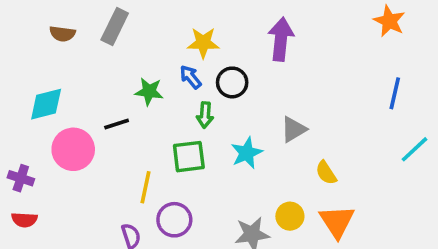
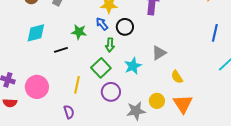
cyan diamond: (46, 104) -> (36, 33), moved
pink circle: (73, 149) -> (37, 87), moved
green square: (189, 157) -> (101, 68), turned -36
purple circle: (174, 220) -> (111, 92), moved

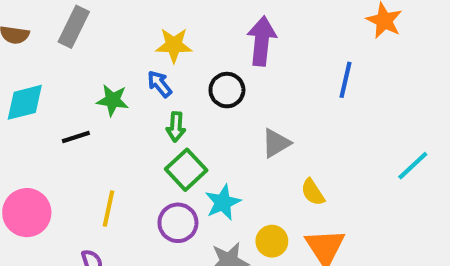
black circle: (125, 27) -> (227, 90), moved
blue line: (215, 33) -> (345, 80), moved
cyan star: (133, 66) -> (223, 202), moved
green square: (101, 68) -> (186, 170), moved

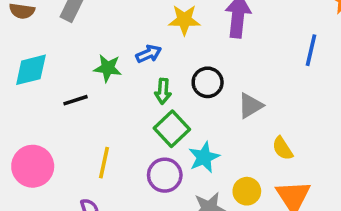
yellow star: (174, 45) -> (184, 20), moved
blue arrow: (160, 84) -> (149, 54), turned 105
black circle: (227, 90) -> (208, 82), moved

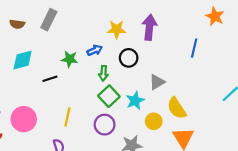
black circle: (208, 82) -> (129, 58), moved
yellow semicircle: (283, 148) -> (177, 108), size x1.5
cyan star: (204, 157) -> (135, 101), moved
yellow circle: (247, 191) -> (154, 121), moved

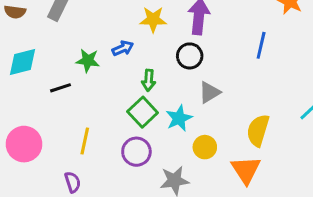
black circle: (129, 58) -> (190, 56), moved
green arrow: (103, 73) -> (149, 80), moved
yellow semicircle: (177, 108) -> (258, 130), moved, turned 50

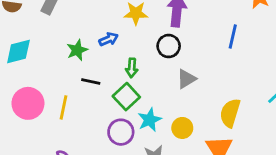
green star: (88, 60) -> (77, 50), turned -30
black line: (60, 88) -> (91, 82), moved, turned 30
cyan star: (179, 118) -> (149, 120), moved
yellow line: (85, 141) -> (63, 107), moved
pink circle: (24, 144) -> (28, 103), moved

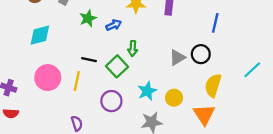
black circle: (169, 46) -> (201, 54), moved
green star: (77, 50) -> (88, 18), moved
black line: (91, 82) -> (89, 60), moved
green square: (126, 97) -> (117, 66), moved
purple circle: (121, 132) -> (111, 101), moved

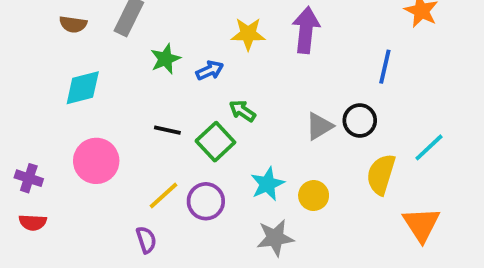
green arrow: (133, 49) -> (242, 111), turned 120
cyan line: (252, 70) -> (429, 147), moved
yellow line: (77, 81) -> (164, 196), moved, turned 36
orange triangle: (204, 114) -> (421, 224), moved

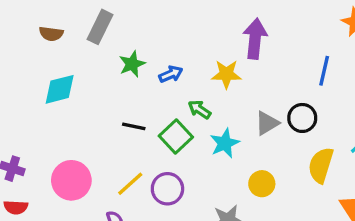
yellow star: (248, 34) -> (226, 74), moved
pink circle: (96, 161) -> (71, 180), moved
cyan star: (267, 184) -> (225, 143), moved

